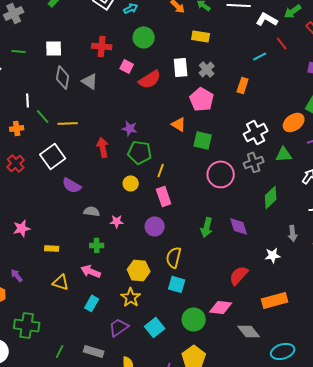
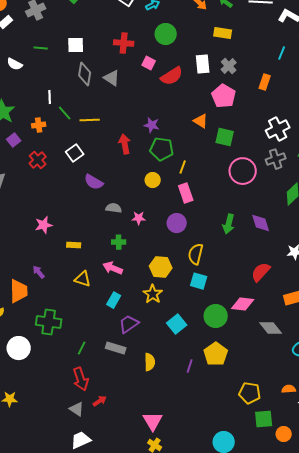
cyan line: (260, 56) -> (282, 53), turned -40
white square: (53, 156) -> (75, 153), size x0.7
purple trapezoid: (119, 327) -> (129, 324), moved

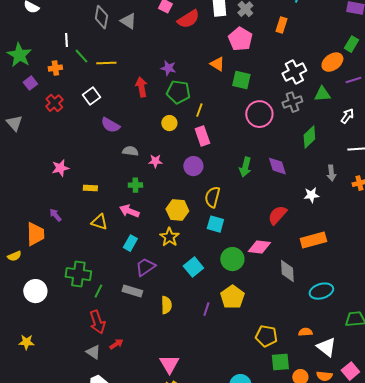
green cross: (49, 322) -> (78, 274), moved
gray diamond: (271, 328) -> (287, 271), turned 35

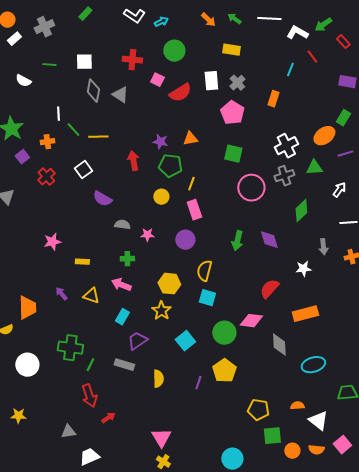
orange triangle: (217, 64) -> (190, 139), moved, turned -42
purple arrow: (55, 215) -> (61, 294), moved
gray triangle: (93, 352) -> (68, 432), moved, turned -42

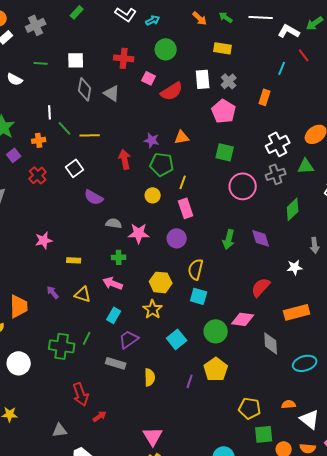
pink star: (147, 235) -> (139, 233), size x1.5
green line: (90, 365) -> (87, 338), moved

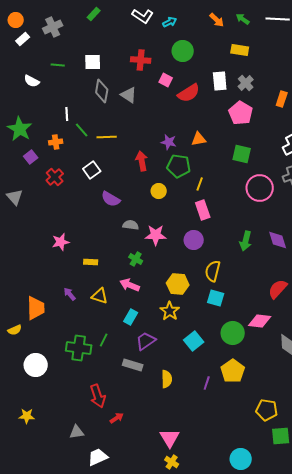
yellow circle: (153, 195) -> (159, 191), moved
green cross: (119, 257) -> (136, 259), turned 32

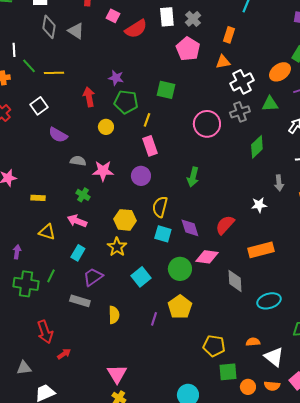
orange triangle: (199, 139) -> (223, 62), moved
green square: (242, 154) -> (166, 90), moved
purple diamond: (278, 240) -> (190, 228), moved
purple arrow: (70, 294) -> (17, 252), moved, turned 48

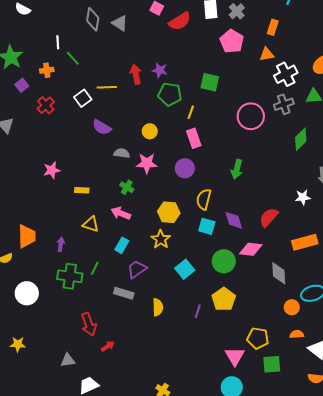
yellow line: (54, 73) -> (107, 87), moved
red arrow: (89, 97) -> (136, 74), moved
yellow circle: (106, 127) -> (150, 131), moved
pink triangle: (117, 374) -> (235, 356), moved
orange circle: (248, 387) -> (292, 307), moved

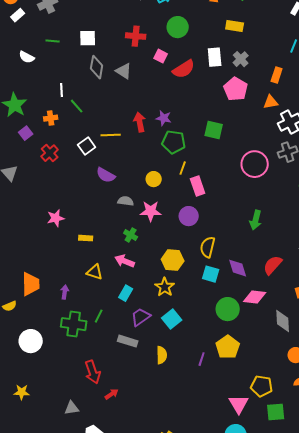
yellow line: (191, 112) -> (183, 168), moved
green arrow: (237, 169) -> (256, 220), moved
cyan square: (185, 269) -> (172, 319), moved

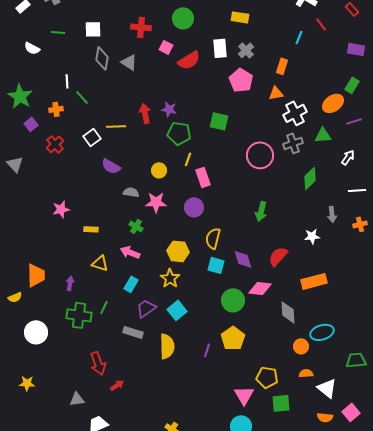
yellow semicircle: (162, 355) -> (167, 346), size x1.4

